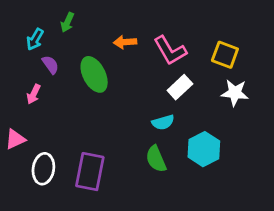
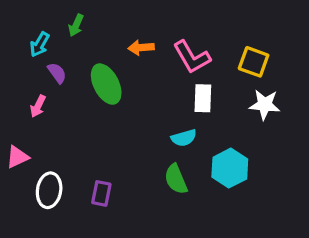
white rectangle: (180, 87) -> (203, 98), turned -45
purple rectangle: (90, 172) -> (101, 193), size x0.6

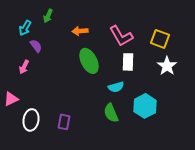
orange arrow: (141, 48) -> (80, 31), moved
green ellipse: (106, 84) -> (89, 61), moved
white star: (265, 105) -> (167, 66), turned 30

